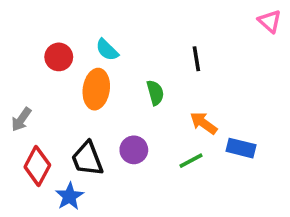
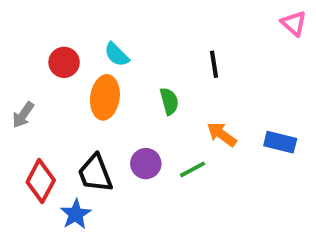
gray arrow: (21, 119) -> (23, 115), moved
blue rectangle: (241, 148) -> (280, 142), moved
green line: (191, 161) -> (193, 169), moved

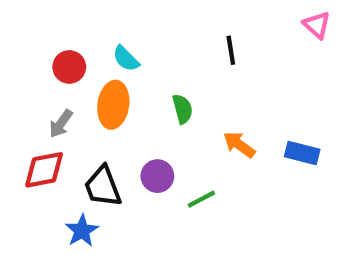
black line: (214, 64) -> (231, 50), moved
gray arrow: (23, 115) -> (61, 124), moved
green line: (193, 169) -> (201, 199), moved
red diamond: (41, 181) -> (44, 170), moved, turned 51

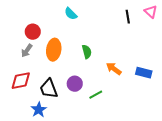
black line: (231, 50) -> (128, 17), moved
cyan semicircle: (126, 59) -> (71, 14), moved
gray arrow: (61, 124) -> (27, 51), moved

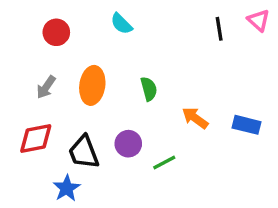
red circle: (33, 32) -> (56, 32), moved

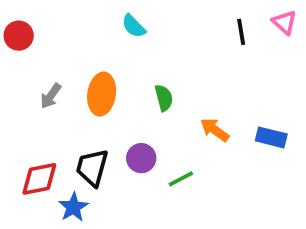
red circle: (56, 32) -> (19, 36), moved
red diamond: (36, 139) -> (39, 179), moved
black trapezoid: (84, 152) -> (92, 168), turned 36

